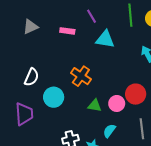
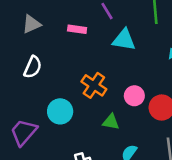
white semicircle: (32, 77) -> (33, 67), moved
pink circle: (117, 103) -> (134, 96), moved
purple trapezoid: (24, 114) -> (24, 132), turned -135

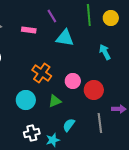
cyan circle: (60, 111) -> (26, 100), moved
green triangle: (111, 122) -> (55, 101), turned -32

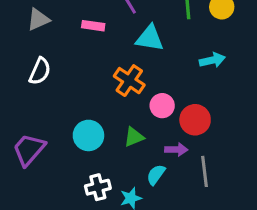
cyan arrow: (105, 52) -> (212, 60), turned 105
orange cross: (42, 73) -> (129, 81), moved
purple arrow: (119, 109) -> (176, 150), moved

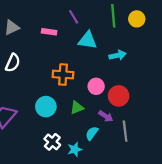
cyan arrow: (212, 60) -> (118, 55), moved
orange cross: (129, 81) -> (63, 75), moved, turned -30
purple arrow: (176, 150) -> (106, 116), turned 32
white cross: (98, 187) -> (52, 142), turned -35

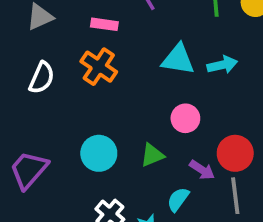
cyan triangle: (88, 40) -> (178, 59), moved
orange cross: (63, 75) -> (99, 67), moved, turned 30
red circle: (119, 96) -> (235, 153), moved

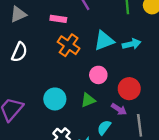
cyan triangle: (178, 59) -> (104, 41), turned -30
orange cross: (99, 67) -> (69, 45), moved
pink circle: (185, 118) -> (98, 75), moved
red circle: (235, 153) -> (129, 89), moved

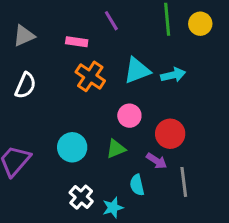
cyan semicircle: (104, 128) -> (137, 185), turned -49

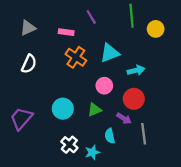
yellow circle: (200, 24) -> (156, 29), moved
cyan arrow: (173, 75) -> (136, 70), moved

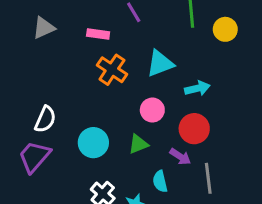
white semicircle: (29, 64) -> (45, 119), moved

